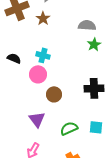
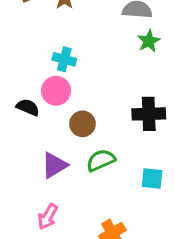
black semicircle: (14, 58) -> (28, 107), moved
purple triangle: (37, 119) -> (54, 165), turned 36
green semicircle: (69, 128) -> (101, 160), moved

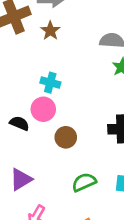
green semicircle: (101, 160) -> (84, 182), moved
purple triangle: (54, 165) -> (21, 179), moved

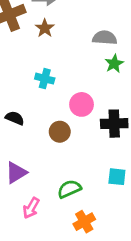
pink circle: (43, 109) -> (82, 104), moved
green semicircle: (84, 182) -> (69, 189), moved

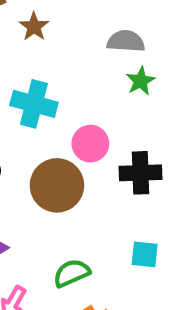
cyan cross: (45, 79) -> (34, 104), size x1.5
brown circle: (60, 132) -> (57, 185), size x1.6

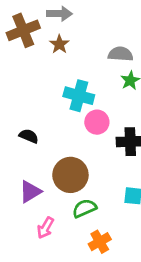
cyan cross: (34, 104) -> (79, 96), moved
brown circle: (57, 185) -> (70, 175), moved

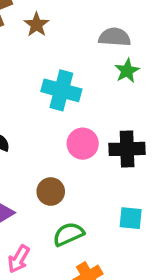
pink circle: (97, 122) -> (83, 144), moved
brown circle: (70, 175) -> (51, 192), size x0.6

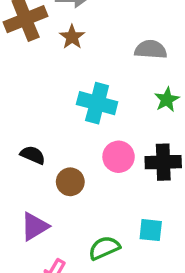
green star: (127, 71) -> (167, 100), moved
brown circle: (51, 192) -> (70, 182), moved
cyan square: (131, 218) -> (151, 230), moved

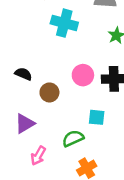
cyan cross: (97, 103) -> (64, 23), moved
cyan square: (151, 230) -> (97, 117), moved

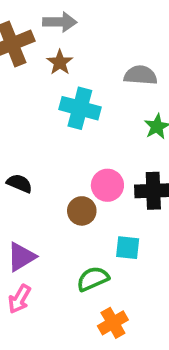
brown circle: (49, 92) -> (82, 211), moved
pink arrow: (38, 156) -> (19, 299), moved

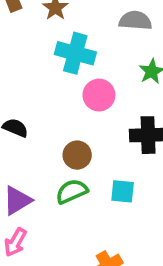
pink circle: (107, 185) -> (99, 95), moved
green semicircle: (93, 279) -> (72, 191), moved

